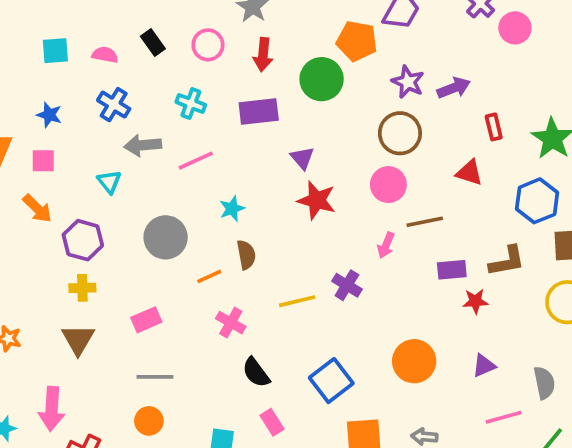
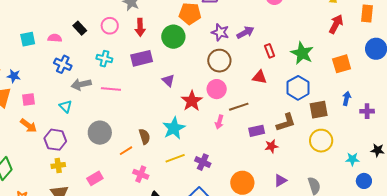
blue star: (49, 115) -> (14, 76), moved
pink line: (196, 161) -> (111, 89), turned 36
red star: (317, 200) -> (192, 101), moved, turned 30
cyan star: (232, 209) -> (174, 128), moved, size x1.6
purple cross: (347, 285) -> (203, 162), moved

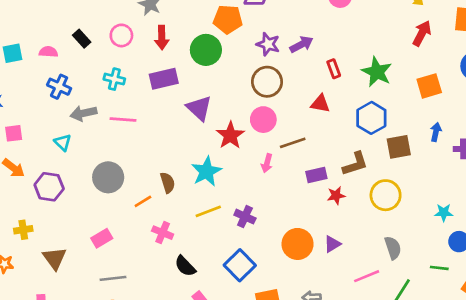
purple triangle: (168, 80) -> (199, 108), size x1.5
yellow circle: (321, 141) -> (386, 195), moved
yellow cross: (58, 165) -> (23, 230), moved
purple triangle: (280, 180) -> (332, 244), moved

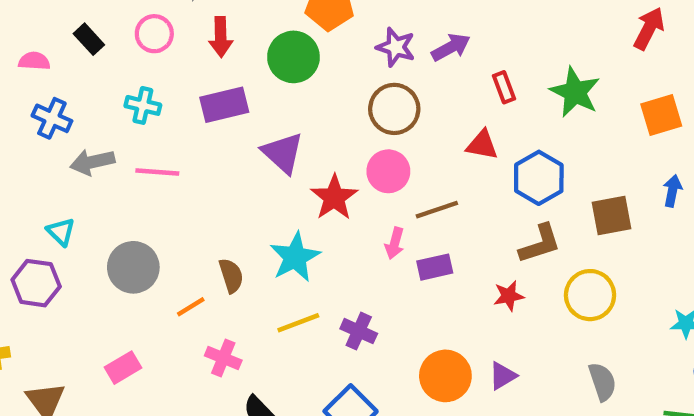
blue hexagon: (371, 118) -> (539, 178), moved
cyan triangle: (63, 142) -> (61, 232), moved
purple rectangle: (316, 175) -> (435, 267), moved

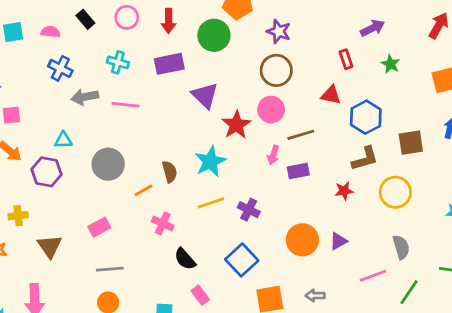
purple arrow: (451, 47) -> (372, 28), moved
green star: (575, 92) -> (391, 64), size x0.6
cyan triangle: (61, 232) -> (63, 140), turned -48

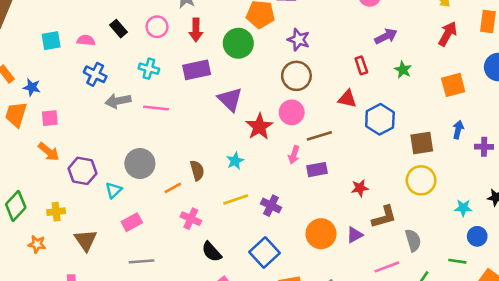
cyan triangle: (63, 140) -> (114, 190), moved, turned -42
brown L-shape: (365, 159) -> (384, 217), moved
cyan star: (210, 161) -> (235, 161), size x0.6
yellow circle: (395, 192) -> (421, 180), moved

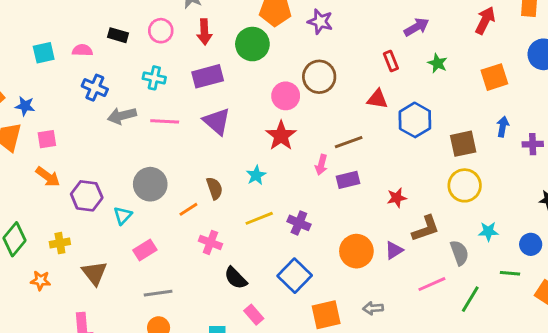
black rectangle: (118, 29) -> (118, 35), turned -30
purple star: (299, 40) -> (320, 22), moved
purple triangle: (230, 99) -> (217, 121), moved
pink circle: (292, 112) -> (286, 96), moved
cyan star: (463, 208) -> (488, 231), moved

